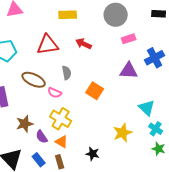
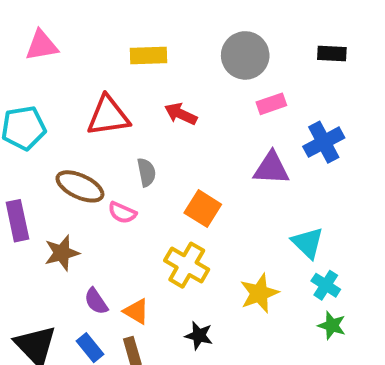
yellow cross: (61, 119) -> (187, 265), moved
brown star: (25, 124) -> (62, 253), moved

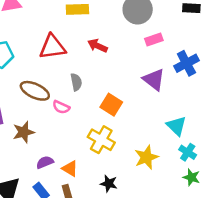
purple triangle: (271, 168) -> (154, 80), turned 35
purple semicircle: (96, 301) -> (45, 162), turned 102

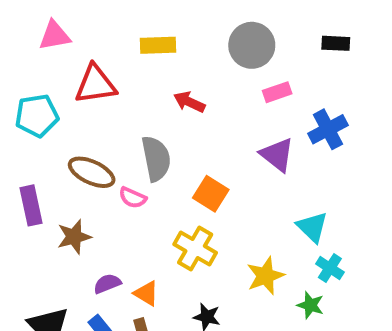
red triangle: (52, 47) -> (95, 84), moved
gray semicircle: (76, 82) -> (156, 159), size x1.6
green star: (191, 177) -> (310, 305), moved

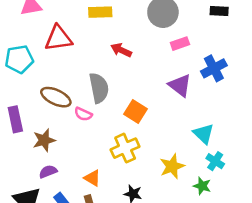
yellow cross: (195, 248) -> (125, 148), turned 36
purple semicircle: (107, 284) -> (48, 172), moved

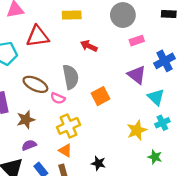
orange square: (136, 111) -> (100, 96), turned 30
cyan triangle: (203, 134) -> (156, 97), moved
yellow cross: (125, 148) -> (68, 126), moved
cyan cross: (215, 161) -> (162, 123), moved, turned 32
yellow star: (172, 166) -> (137, 130), moved

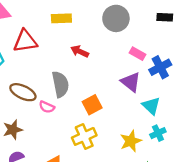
pink rectangle: (137, 41) -> (138, 54), moved, turned 48
yellow cross: (68, 126) -> (84, 136), moved

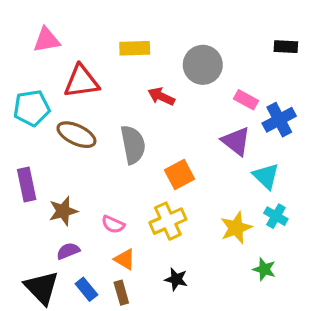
gray circle: (116, 18) -> (203, 65), moved
brown ellipse: (23, 92) -> (76, 135), moved
pink semicircle: (47, 107) -> (113, 224), moved
cyan cross: (158, 133) -> (276, 216), turned -35

